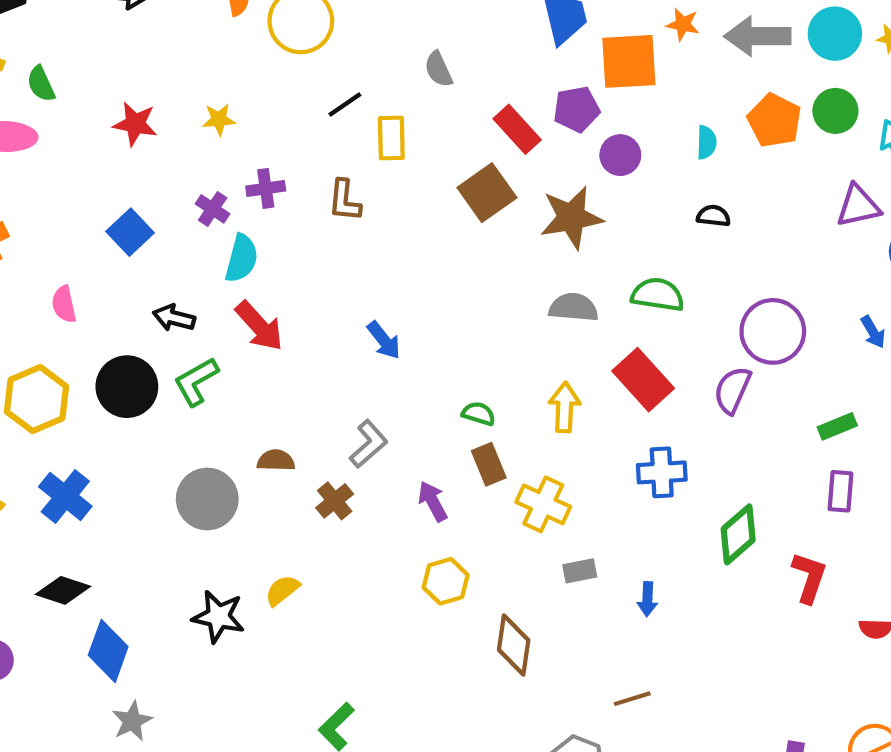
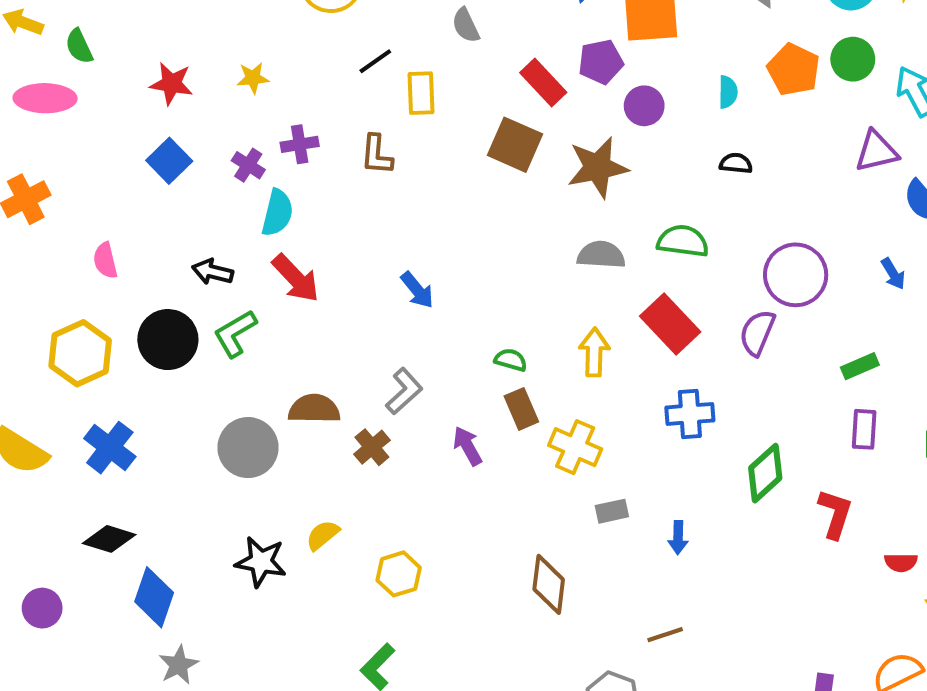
brown square: (487, 193) -> (515, 145), turned -30
blue square: (130, 232) -> (169, 161), moved
brown semicircle: (276, 460) -> (314, 409), size x1.4
yellow hexagon: (446, 581) -> (399, 574), moved

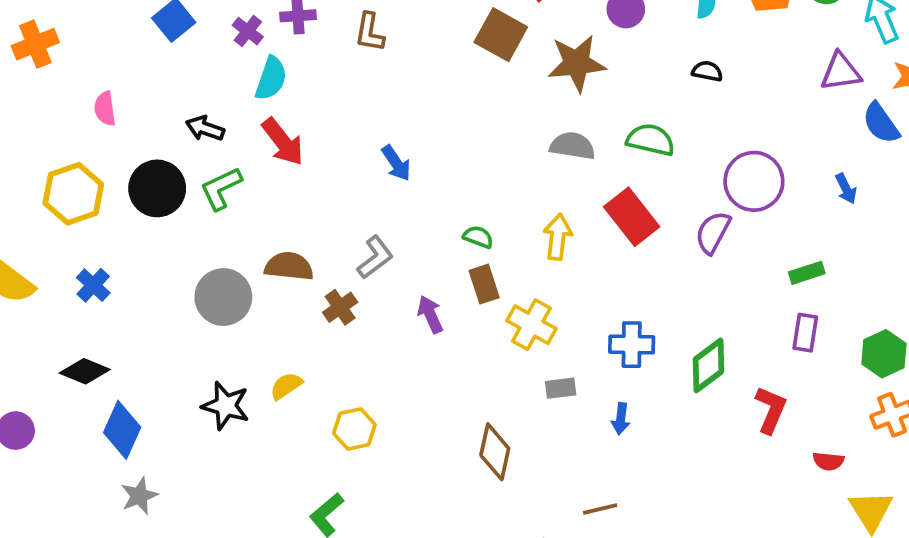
blue cross: (690, 414) -> (632, 345), moved
blue cross: (110, 448) -> (93, 285), size x0.7

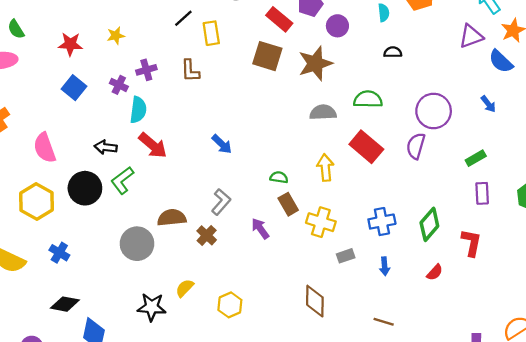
pink semicircle: (105, 109) -> (45, 148), size x1.5
red semicircle: (828, 461) -> (435, 272), moved, turned -42
brown line: (600, 509) -> (384, 322), turned 42

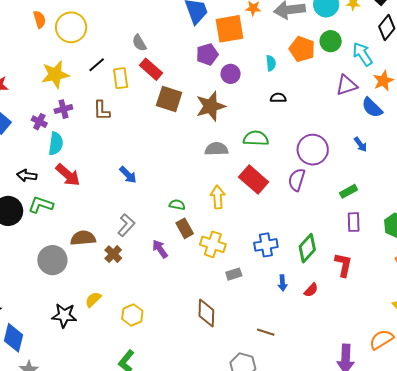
red rectangle: (279, 19) -> (151, 69), moved
yellow star: (116, 36) -> (55, 75), moved, size x1.8
green L-shape: (122, 180) -> (41, 205), turned 55
blue arrow: (385, 266) -> (282, 283), moved

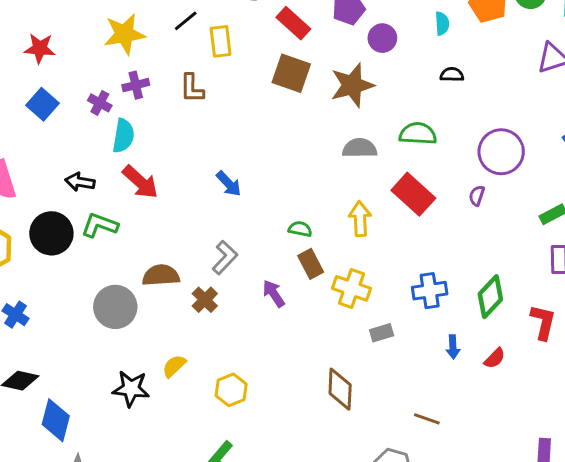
red rectangle: (151, 69) -> (293, 23), moved
purple semicircle: (297, 180) -> (477, 196), size x0.6

